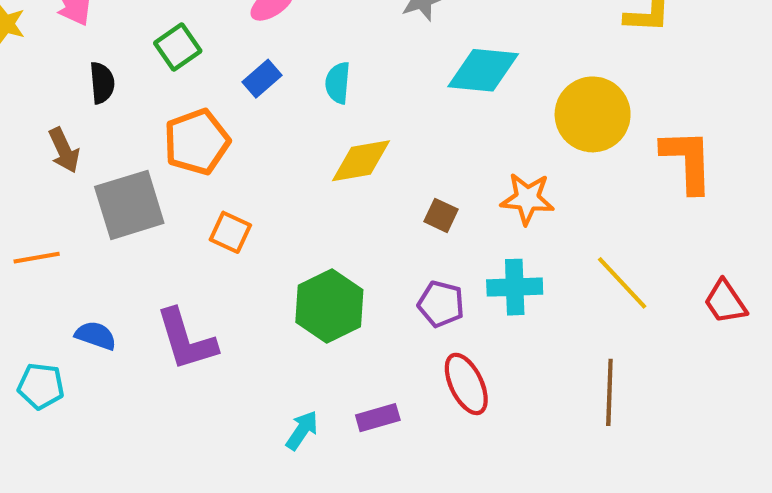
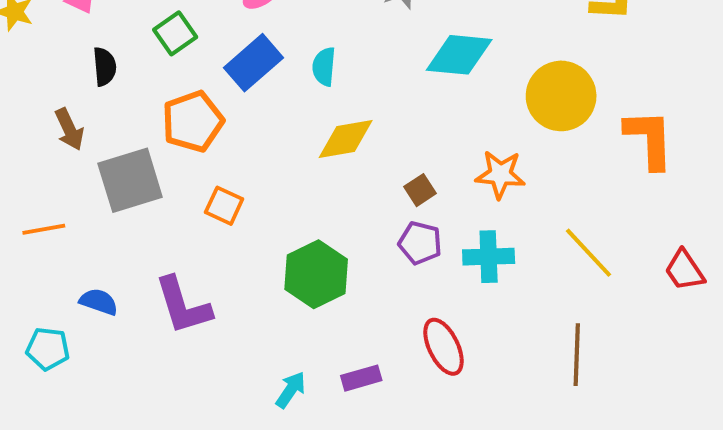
blue rectangle: (262, 79) -> (253, 63), size x1.6
brown square: (441, 215) -> (420, 190), turned 32
purple pentagon: (441, 304) -> (420, 243), moved

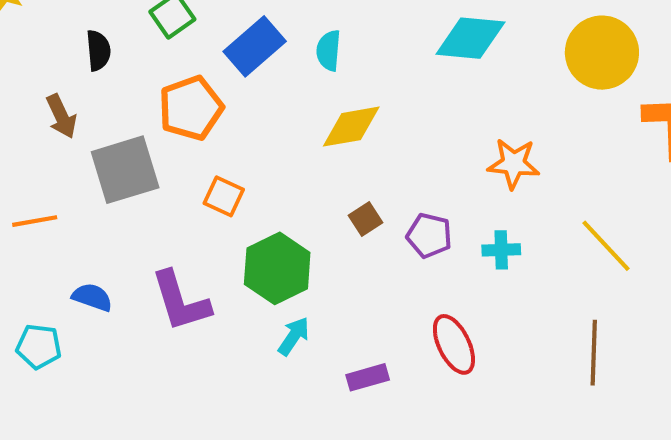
yellow circle: (561, 96) -> (602, 53), moved
brown square: (420, 190) -> (366, 219), moved
cyan cross: (489, 257) -> (501, 250), size x0.7
green hexagon: (316, 274) -> (277, 268), moved
cyan arrow: (291, 390) -> (294, 336), moved

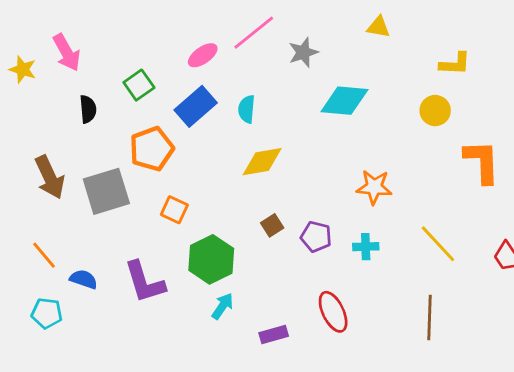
yellow circle: (602, 53) -> (435, 111), size x0.6
brown arrow: (61, 116) -> (50, 177), moved, size x1.4
orange line: (35, 221) -> (44, 255), moved, turned 60

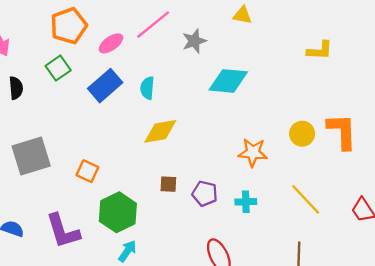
yellow triangle: (378, 27) -> (242, 15), moved
yellow circle: (435, 111) -> (302, 134), moved
orange pentagon: (152, 149) -> (69, 26), moved
brown square: (272, 225) -> (168, 184), turned 36

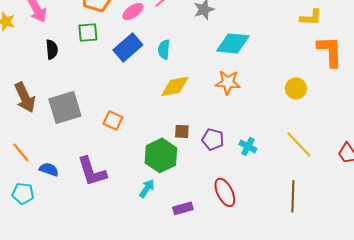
green square: (58, 68) -> (88, 32), turned 30
orange L-shape: (342, 131) -> (330, 51), moved
orange star: (253, 152) -> (228, 82), moved
cyan cross: (246, 202) -> (248, 146), turned 30
green hexagon: (118, 212) -> (161, 155), moved

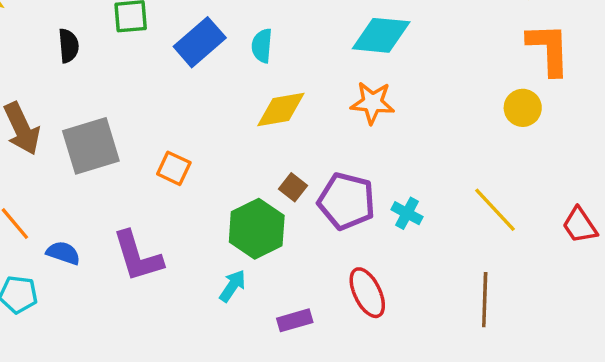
yellow circle: (296, 88) -> (523, 108), moved
brown square: (182, 131) -> (293, 187), turned 35
purple pentagon: (213, 139) -> (347, 201), size x1.5

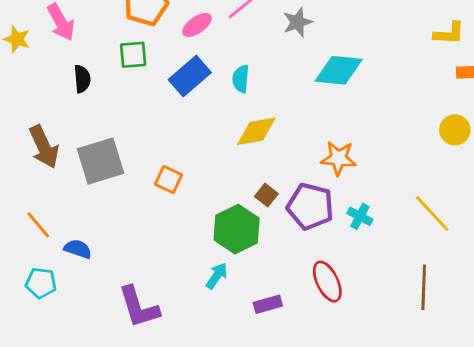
orange star: (372, 103) -> (339, 158), moved
purple L-shape: (138, 256) -> (139, 307), moved

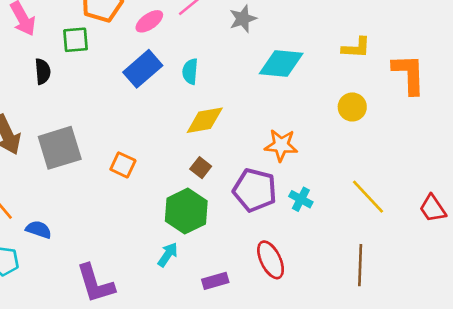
yellow L-shape: (449, 33) -> (356, 48), moved
green square: (133, 55) -> (76, 40), moved
yellow circle: (455, 130) -> (352, 107), moved
brown square: (266, 195) -> (201, 168), moved

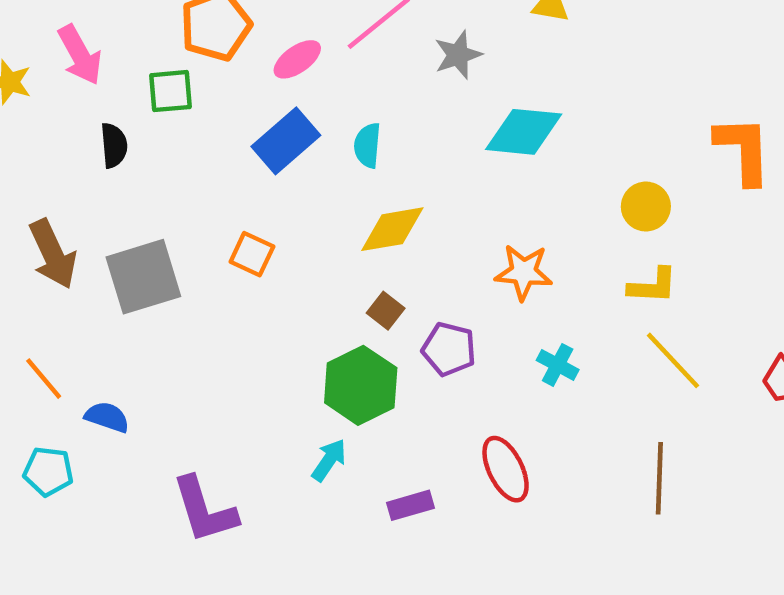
yellow L-shape: (356, 48) -> (653, 286), moved
orange square: (123, 165) -> (252, 254), moved
purple pentagon: (255, 190) -> (449, 349), moved, size x0.7

